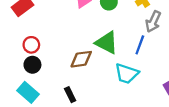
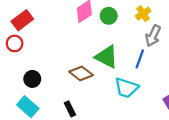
red circle: (31, 45) -> (15, 43), moved
brown diamond: (81, 59) -> (81, 73), turned 45

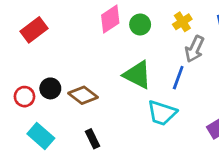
red circle: (15, 43) -> (24, 97), moved
brown diamond: (81, 73) -> (83, 95), moved
black circle: (32, 79) -> (50, 88), moved

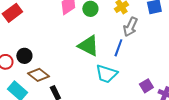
brown diamond: (83, 95) -> (38, 75), moved

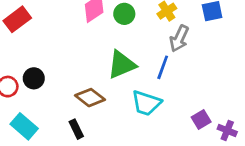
green triangle: (88, 46) -> (122, 65), turned -50
brown diamond: (38, 75) -> (90, 98), moved

